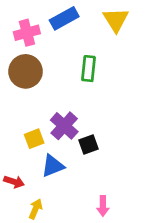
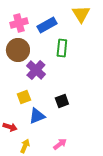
blue rectangle: (64, 18) -> (47, 25), moved
purple cross: (64, 126) -> (36, 70), moved
pink arrow: (103, 206) -> (60, 144), moved, turned -128

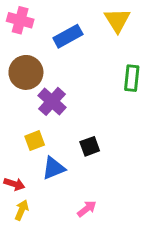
pink cross: (19, 23) -> (20, 20), moved, turned 30
green rectangle: (62, 48) -> (132, 78), moved
yellow arrow: (25, 146) -> (22, 210), moved

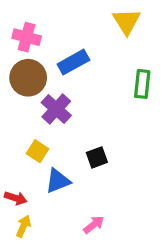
pink cross: (20, 20) -> (27, 37), moved
blue rectangle: (68, 36) -> (73, 62), moved
yellow square: (35, 141) -> (38, 151), turned -36

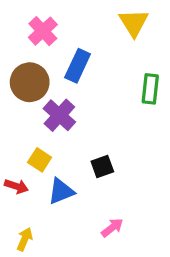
pink cross: (27, 37) -> (43, 31), moved, turned 32
blue rectangle: (73, 62) -> (78, 66), turned -36
red arrow: (16, 198) -> (16, 186), moved
pink arrow: (94, 225) -> (112, 228), moved

